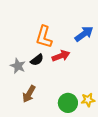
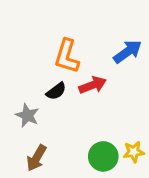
gray star: (18, 66) -> (27, 115), moved
brown arrow: (29, 94) -> (36, 158), moved

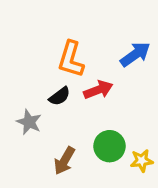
green circle: (103, 156) -> (109, 146), moved
brown arrow: (36, 158) -> (64, 161), moved

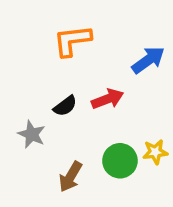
orange L-shape: (71, 59) -> (72, 41), moved, turned 66
yellow star: (142, 161) -> (155, 152), moved

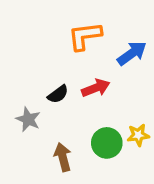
orange L-shape: (72, 41) -> (85, 36), moved
brown arrow: (70, 177) -> (63, 157), turned 136

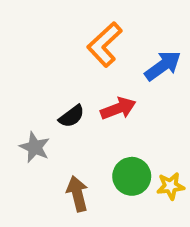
orange L-shape: (85, 36) -> (105, 44), turned -36
yellow star: (138, 135) -> (171, 186), moved

